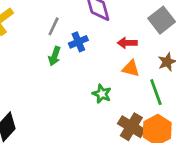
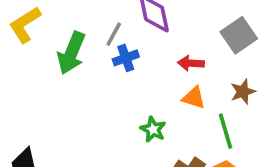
gray line: (54, 26) -> (114, 34), moved
green arrow: (55, 56) -> (71, 53), moved, size x1.6

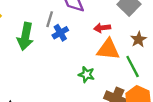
orange triangle: (194, 98) -> (108, 49), size x1.5

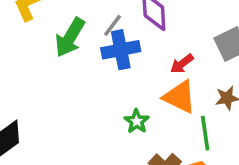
red arrow: (102, 28) -> (182, 64), turned -49
blue cross: (60, 33) -> (121, 50), size x1.5

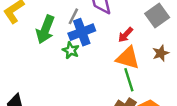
green star: (137, 121) -> (71, 50), moved
green line: (205, 133) -> (129, 80), moved

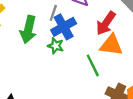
red arrow: (125, 35) -> (106, 23), size x1.5
green line: (129, 80) -> (93, 65), moved

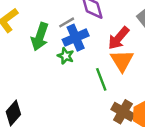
gray line: (53, 13) -> (67, 22), turned 35
orange triangle: (111, 45) -> (122, 61), turned 45

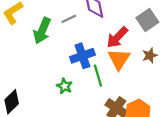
blue cross: (76, 38) -> (82, 56), moved
green star: (66, 56) -> (65, 86), moved

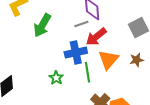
gray line: (69, 19) -> (81, 24), moved
red arrow: (117, 37) -> (96, 37), moved

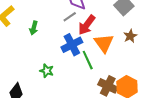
green arrow: (42, 25) -> (34, 28), size x0.6
green star: (56, 78) -> (47, 71), moved

